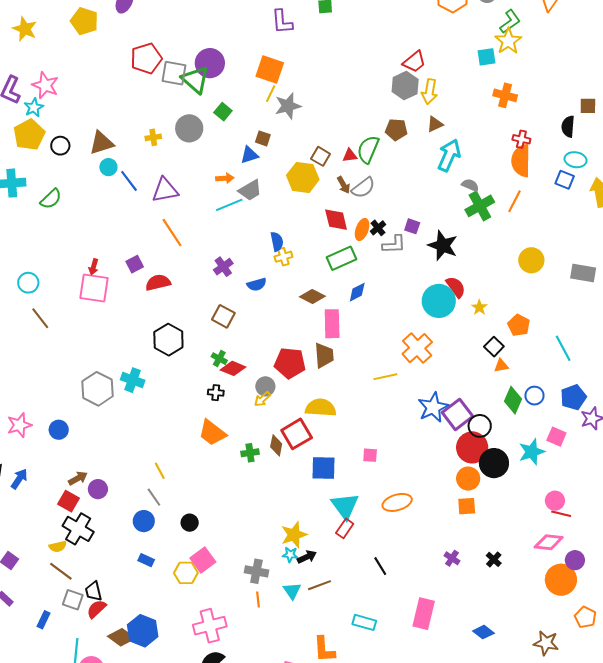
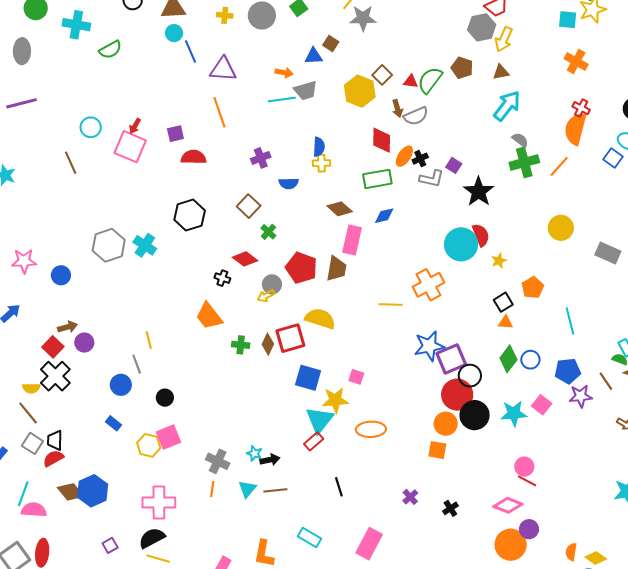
cyan circle: (28, 283) -> (91, 127), moved
green cross: (219, 359) -> (268, 232), moved
yellow star: (294, 535) -> (335, 400), moved

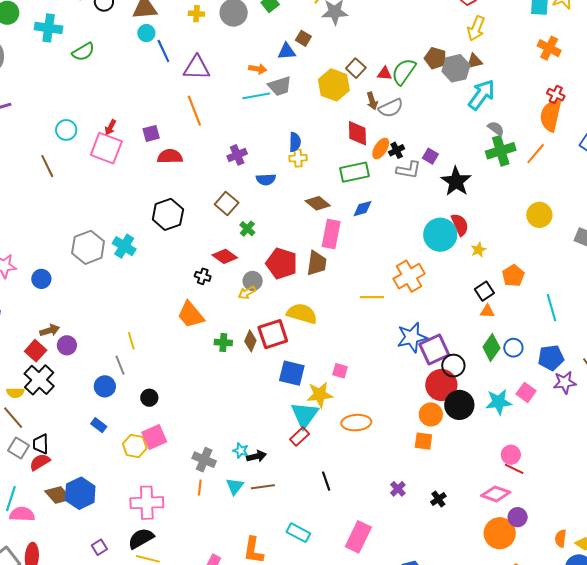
gray hexagon: (482, 27) -> (456, 68), moved

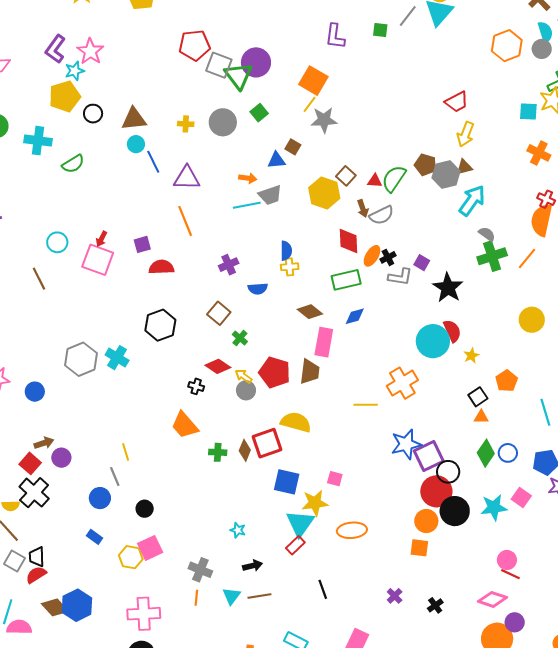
yellow arrow: (247, 293) -> (243, 376), moved, turned 66
cyan star: (241, 451) -> (238, 530), moved

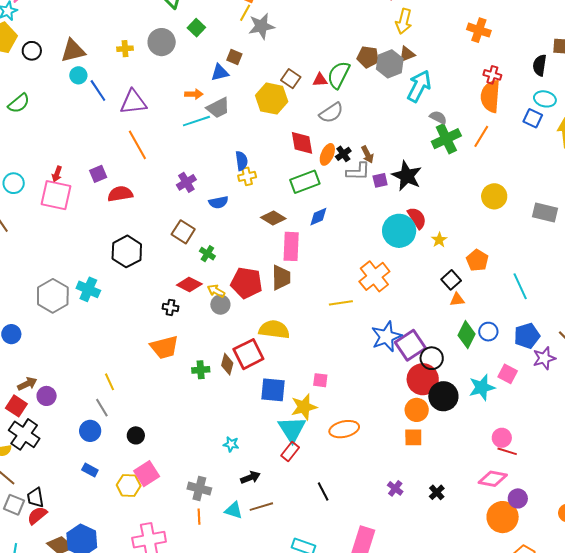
brown arrow: (363, 208) -> (368, 155), moved
purple square: (422, 263) -> (380, 180), moved, turned -35
orange trapezoid: (185, 425) -> (164, 347), turned -56
cyan triangle: (231, 596) -> (234, 510), turned -42

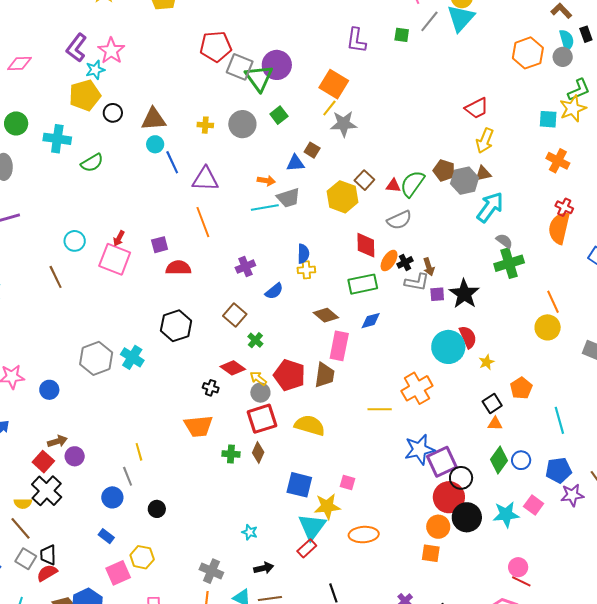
orange line: (481, 136) -> (553, 302), moved, turned -65
blue semicircle: (218, 202) -> (274, 291), turned -36
red square: (248, 354) -> (262, 419), moved
pink square: (147, 474) -> (118, 573), moved

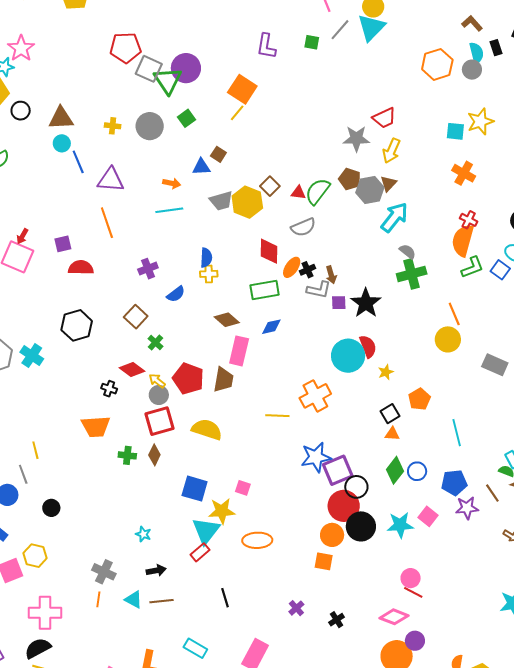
green L-shape: (579, 90) -> (472, 267), moved
gray star: (344, 124) -> (356, 139), moved
brown triangle: (483, 174) -> (388, 184), turned -36
gray trapezoid: (288, 198) -> (221, 201), moved

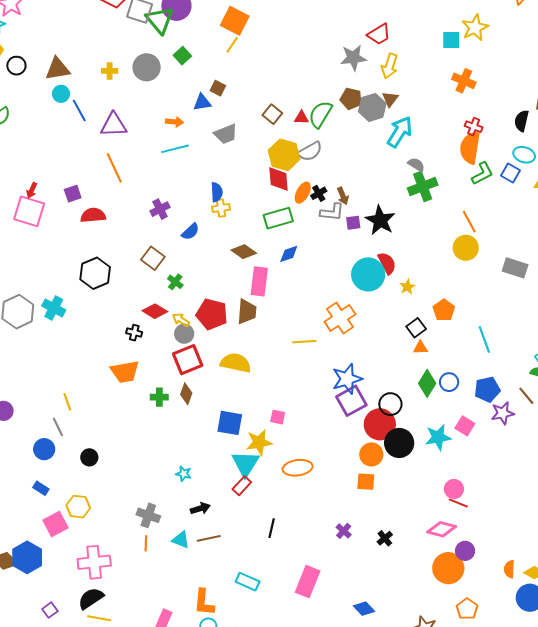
yellow hexagon: (247, 202) -> (284, 155), moved
purple square: (338, 470) -> (351, 401), moved
black line: (225, 598) -> (272, 528), turned 36

